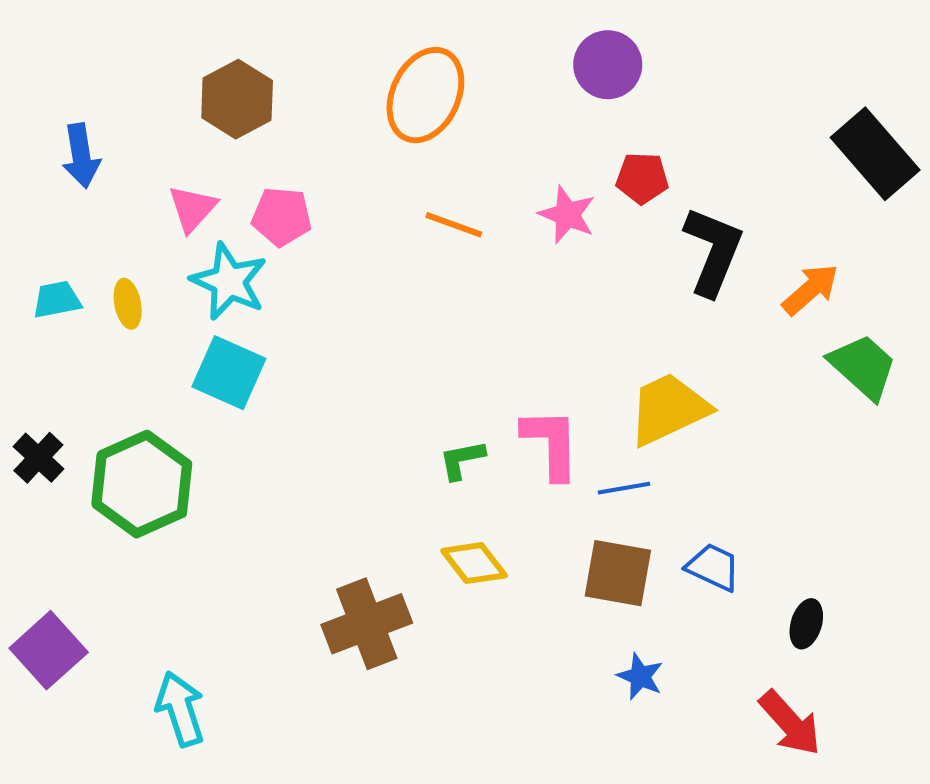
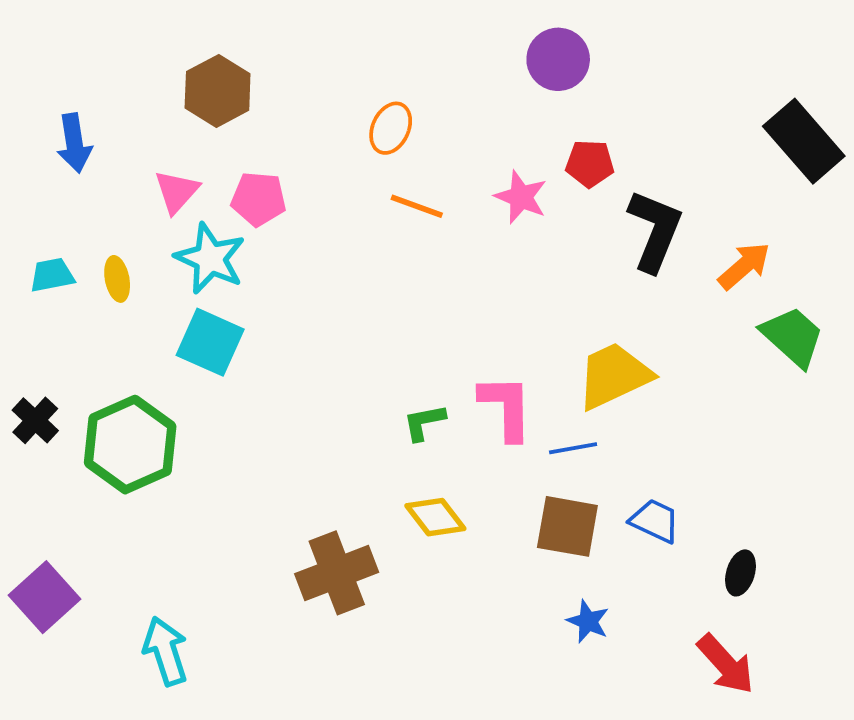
orange ellipse: (425, 95) -> (391, 128), moved, size x0.6

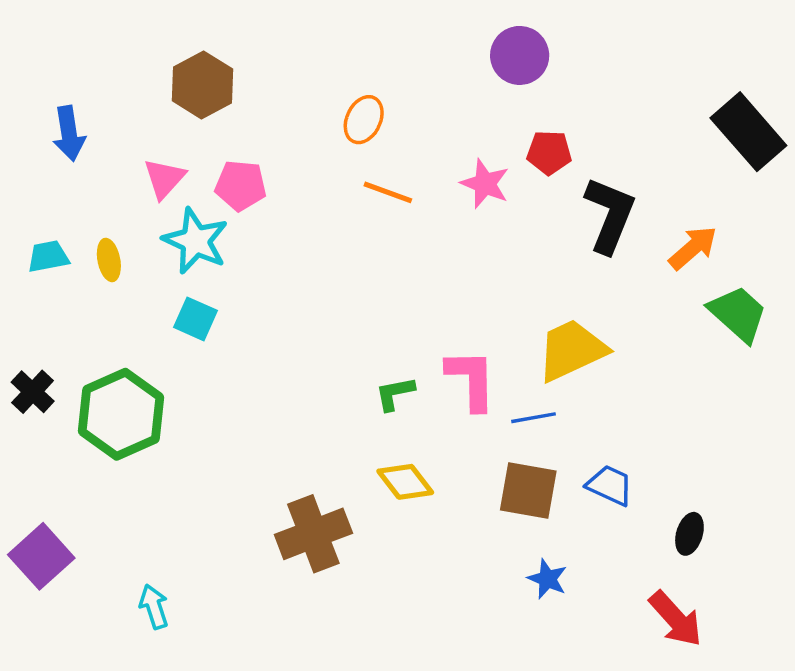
cyan square: (210, 342) -> (196, 319), size x0.7
cyan arrow: (165, 651) -> (154, 607), size x0.7

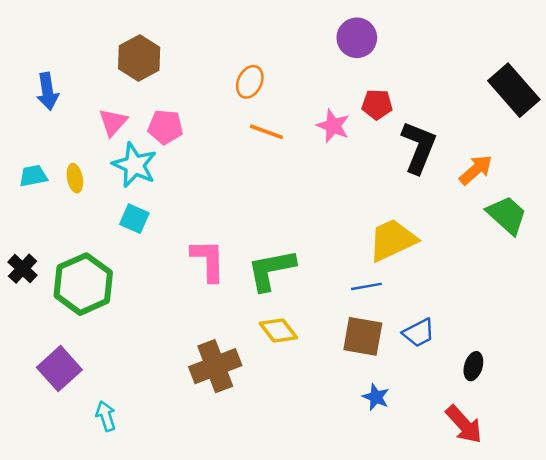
pink L-shape: (471, 380) -> (208, 260), moved
green L-shape: (395, 393) -> (271, 270), size x1.8
blue trapezoid: (610, 485) -> (419, 333), turned 128
purple square: (41, 556) -> (59, 369), moved

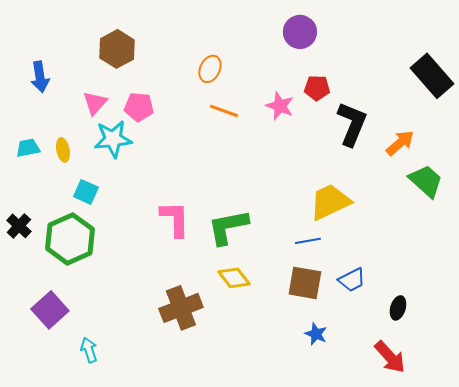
cyan star: (134, 165) -> (113, 139), turned -30
cyan square: (134, 219) -> (86, 192), moved

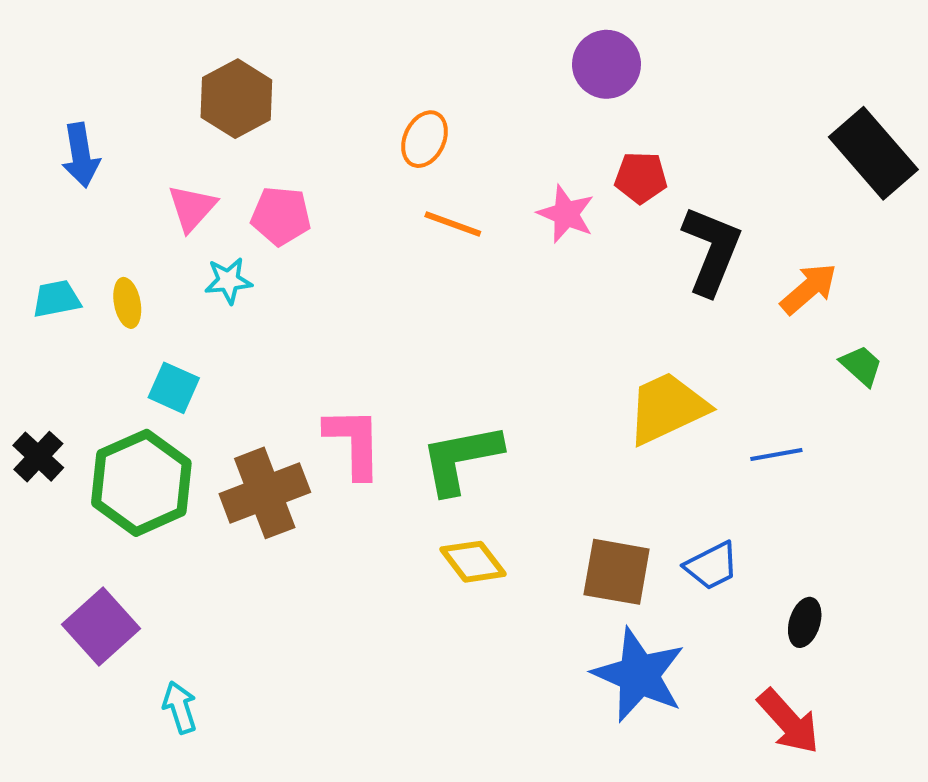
cyan star: (113, 139) -> (228, 281), size x0.6
green trapezoid: (426, 181) -> (861, 366), size x0.6
blue line: (308, 241) -> (776, 455), moved
brown cross: (181, 308) -> (265, 493), moved
blue star: (316, 334) -> (639, 675), size x2.0

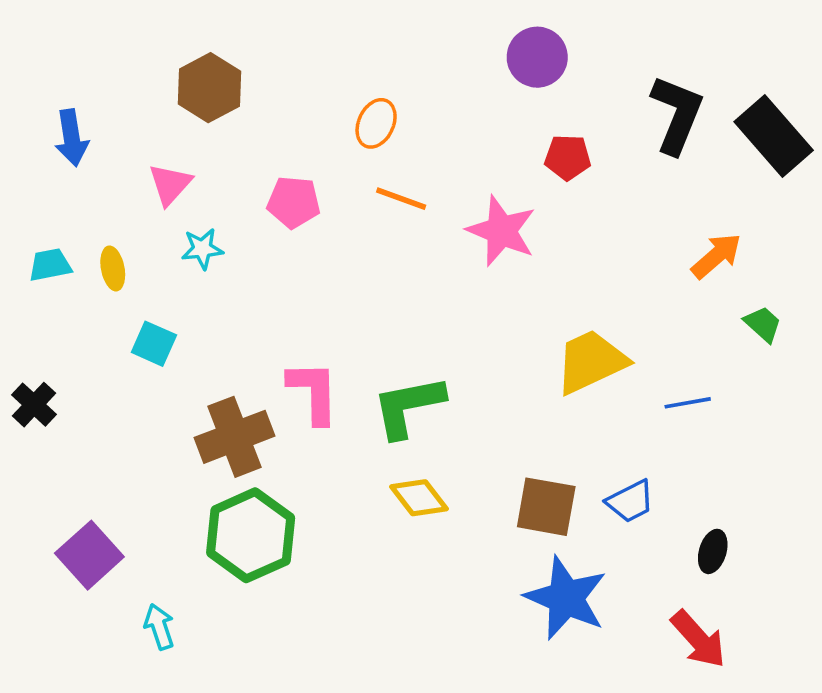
pink star: (566, 214) -> (501, 231), moved, size x1.4
pink pentagon: (281, 216) -> (294, 202), moved
black L-shape: (712, 250) -> (677, 114), moved
green hexagon: (141, 483) -> (251, 535), moved

